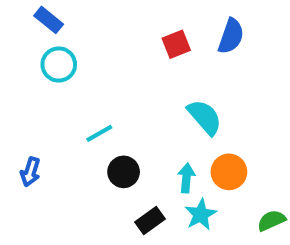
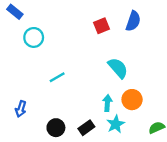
blue rectangle: (49, 20) -> (15, 12), moved
blue arrow: (30, 172) -> (21, 109), moved
black circle: (124, 172) -> (56, 128), moved

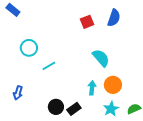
cyan circle: (34, 37) -> (29, 48), moved
cyan star: (116, 124) -> (111, 109), moved
black circle: (56, 128) -> (56, 107), moved

